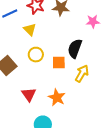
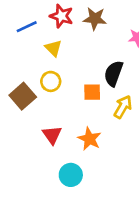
yellow circle: (36, 55) -> (51, 81), moved

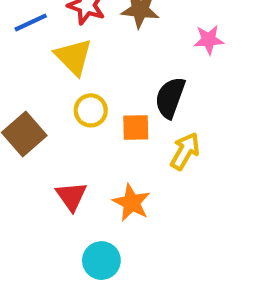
yellow triangle: (53, 48) -> (74, 57), size x1.4
yellow circle: (51, 81) -> (91, 110), moved

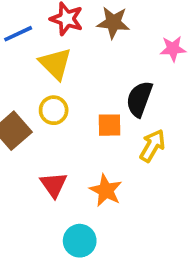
yellow circle: (91, 110) -> (54, 110), moved

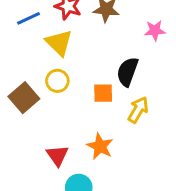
red triangle: (54, 185) -> (57, 155), moved

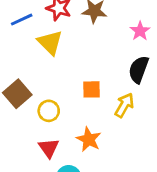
pink star: (155, 31) -> (140, 31), turned -30
black semicircle: (127, 72) -> (139, 69), moved
yellow circle: (57, 81) -> (49, 111), moved

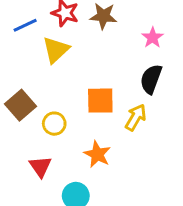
yellow triangle: (50, 42) -> (56, 50), turned 32
orange square: (92, 89) -> (100, 101), size x1.4
red triangle: (49, 148) -> (40, 167), moved

